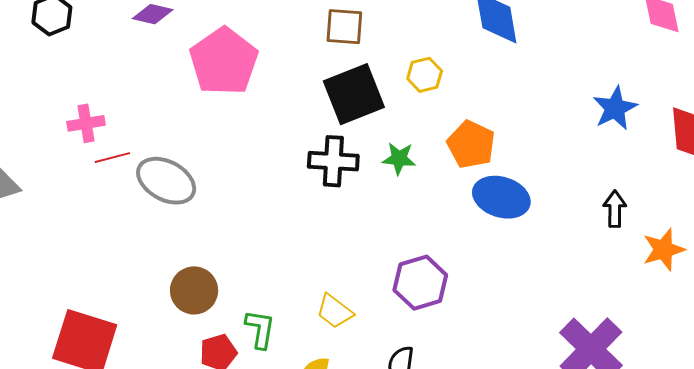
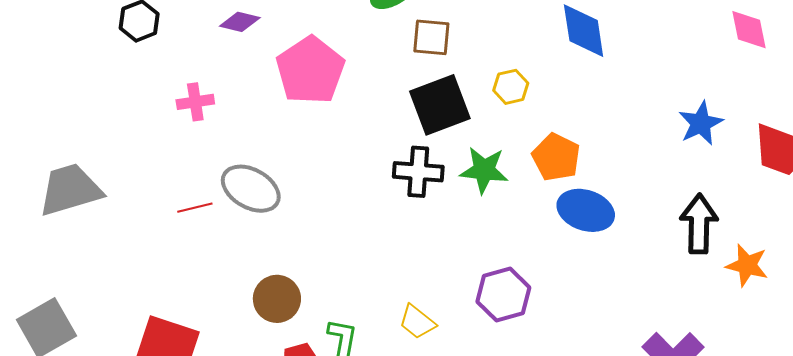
pink cross: (86, 123) -> (195, 102), moved
red line: (112, 158) -> (195, 208), moved
green star: (399, 158) -> (484, 170), size x1.4
black arrow: (615, 209) -> (699, 224), size x1.6
orange star: (664, 250) -> (747, 265), turned 30

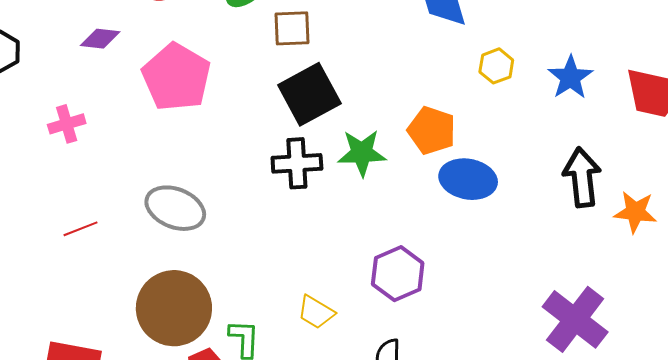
yellow hexagon: (511, 87) -> (496, 66), moved
gray ellipse: (251, 189) -> (175, 208), moved
brown circle: (277, 299) -> (174, 308), size x1.6

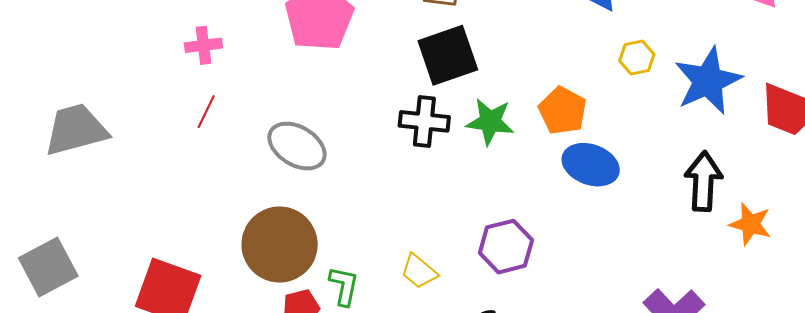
blue star: (570, 77) -> (708, 81), size x1.5
red line: (80, 229) -> (206, 112), moved, turned -52

